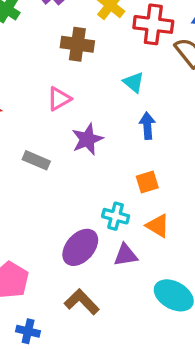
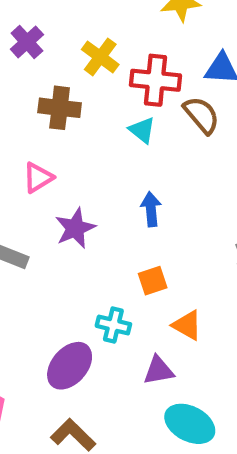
cyan triangle: (134, 82) -> (142, 130), moved
orange triangle: (158, 226) -> (187, 325), moved
purple triangle: (126, 255) -> (159, 370), moved

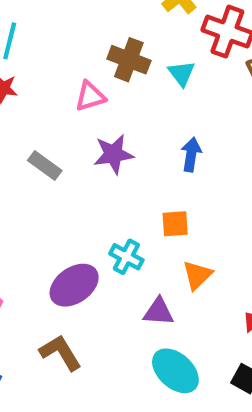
brown cross: (60, 108) -> (129, 60), moved
cyan triangle: (142, 130) -> (182, 73), moved
orange triangle: (187, 325) -> (197, 275), turned 32

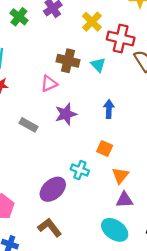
orange square: (175, 224) -> (105, 148), turned 35
purple triangle: (159, 312) -> (125, 200), moved

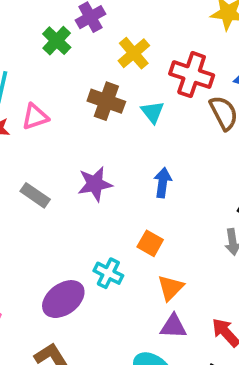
green cross: (19, 17) -> (57, 41), moved
yellow cross: (92, 22) -> (134, 53), moved
pink triangle: (49, 84) -> (35, 117), moved

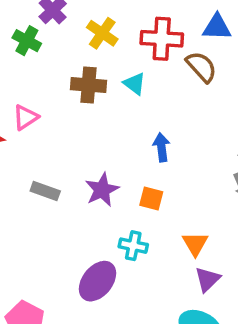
purple star: (95, 184) -> (102, 190), moved
orange square: (150, 243) -> (151, 199), moved
purple triangle: (173, 326) -> (208, 279), turned -32

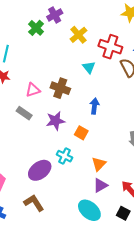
brown cross: (88, 85) -> (60, 88), moved
pink triangle: (26, 117) -> (33, 90), moved

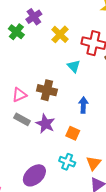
gray rectangle: (24, 113) -> (22, 119), moved
purple star: (55, 121) -> (45, 124), turned -30
cyan cross: (64, 156) -> (67, 162), moved

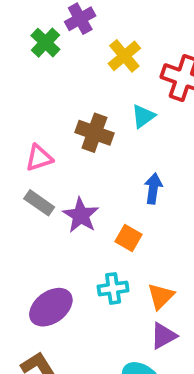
cyan triangle: (74, 66) -> (143, 116), turned 32
brown cross: (47, 90) -> (94, 133), moved
cyan cross: (67, 162) -> (113, 288), turned -35

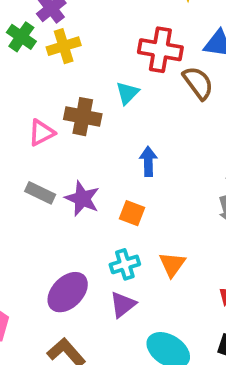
yellow cross: (124, 56) -> (64, 46), moved, turned 32
pink triangle: (39, 158) -> (41, 133), moved
purple triangle: (163, 336) -> (123, 305), moved

